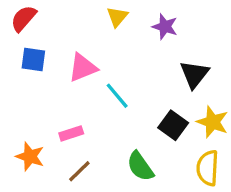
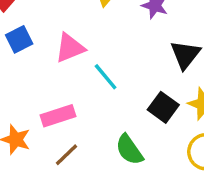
blue square: (33, 59) -> (19, 39), turned -35
pink rectangle: (71, 133) -> (58, 116), size x1.4

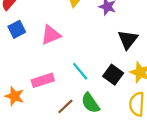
cyan line: (106, 77) -> (80, 71), moved
brown line: (67, 155) -> (65, 106), moved

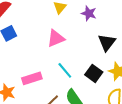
pink triangle: (51, 35) -> (56, 38), moved

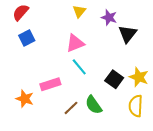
black triangle: (107, 42) -> (128, 34), moved
cyan line: (65, 70) -> (79, 67), moved

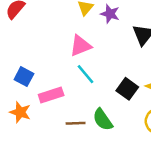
purple star: (109, 17) -> (110, 14), moved
blue square: (27, 38) -> (24, 77), moved, turned -35
brown line: (71, 108) -> (76, 123), turned 42

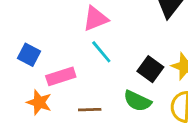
orange star: (20, 112) -> (39, 102), moved
green semicircle: (103, 120) -> (137, 101), moved, turned -30

